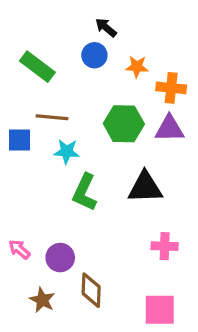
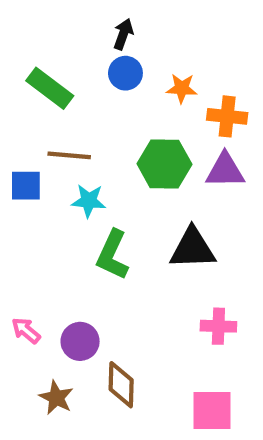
black arrow: (106, 28) -> (123, 34), moved, turned 70

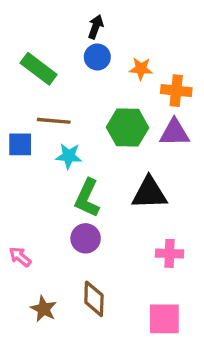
purple circle: (80, 341) -> (86, 238), moved

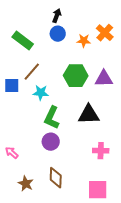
orange cross: (176, 91) -> (105, 33), moved, turned 36
brown line: (54, 121) -> (32, 72), turned -54

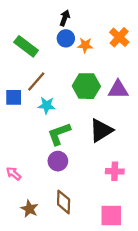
orange star: (84, 41) -> (85, 45), moved
black triangle: (89, 115) -> (101, 130), turned -30
green L-shape: (52, 118) -> (59, 134), turned 45

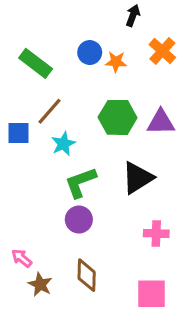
black arrow: (65, 18) -> (133, 15), moved
cyan star: (47, 105) -> (63, 144), turned -30
pink arrow: (14, 174) -> (22, 258), moved

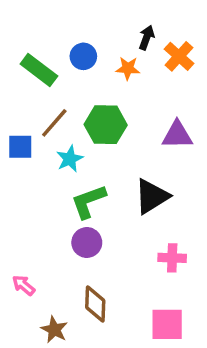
black arrow: (133, 15) -> (147, 38), moved
blue circle: (90, 53) -> (83, 56), moved
green hexagon: (118, 117) -> (106, 125), moved
brown star: (40, 284) -> (54, 330), moved

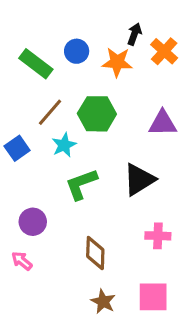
orange star: (128, 68) -> (117, 62), size x1.4
blue square: (20, 147) -> (17, 148), moved, turned -35
purple circle: (87, 242) -> (33, 222), moved
brown diamond: (95, 304) -> (95, 253), moved
brown star: (54, 330) -> (103, 302), moved

